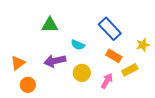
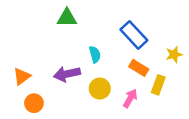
green triangle: (50, 25) -> (67, 18), moved
cyan semicircle: (78, 45) -> (95, 54), turned -128
yellow rectangle: (130, 70) -> (158, 85), turned -42

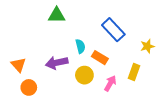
orange rectangle: (139, 68) -> (100, 58), moved
orange triangle: (22, 76) -> (18, 65), turned -35

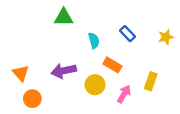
blue rectangle: (113, 30) -> (128, 34), size x0.6
cyan semicircle: (80, 46) -> (94, 41), moved
yellow star: (147, 46) -> (166, 37), moved

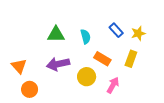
green triangle: (64, 17) -> (56, 34), moved
yellow star: (166, 37) -> (138, 33), moved
yellow rectangle: (151, 81) -> (131, 59), moved

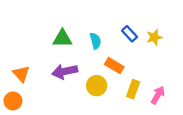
yellow rectangle: (131, 59) -> (133, 89), moved
pink arrow: (113, 85) -> (158, 95), moved
orange circle: (30, 89) -> (13, 101), moved

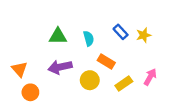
yellow rectangle: (133, 89) -> (124, 84), turned 35
pink arrow: (158, 95) -> (150, 77), moved
orange circle: (13, 101) -> (30, 92), moved

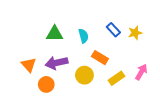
orange triangle: (19, 69) -> (29, 65), moved
orange circle: (30, 92) -> (46, 84), moved

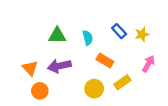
pink arrow: (141, 72) -> (148, 64), moved
yellow circle: (84, 75) -> (94, 89), moved
orange circle: (46, 84) -> (40, 91), moved

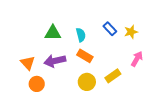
orange rectangle: (105, 60) -> (85, 56), moved

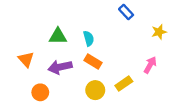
blue rectangle: (110, 29) -> (126, 12), moved
yellow star: (131, 32) -> (159, 32), moved
orange triangle: (28, 63) -> (26, 59), moved

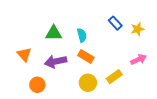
blue rectangle: (126, 12) -> (115, 23), moved
yellow star: (159, 32) -> (138, 29), moved
pink arrow: (150, 65) -> (139, 59), turned 35

